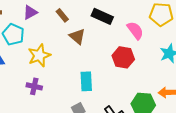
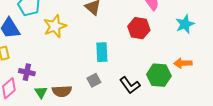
purple cross: (34, 86) -> (27, 72), moved

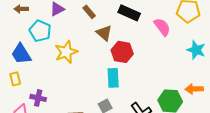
cyan star: (185, 24) -> (196, 50), turned -30
red hexagon: (139, 28) -> (122, 52), moved

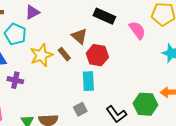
brown rectangle: (89, 12) -> (64, 54), moved
purple cross: (38, 98) -> (15, 80), moved

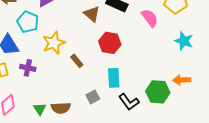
brown triangle: (79, 36) -> (92, 14), moved
brown rectangle: (64, 54) -> (77, 61), moved
cyan rectangle: (88, 81) -> (114, 78), moved

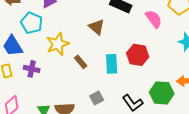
brown triangle: (92, 14) -> (97, 27), moved
red hexagon: (110, 43) -> (138, 55), moved
cyan rectangle: (114, 78) -> (112, 64), moved

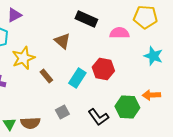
pink semicircle: (154, 19) -> (119, 33), turned -54
cyan rectangle: (112, 64) -> (77, 78), turned 36

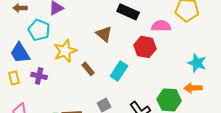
cyan star: (153, 56) -> (197, 63), moved
red hexagon: (103, 69) -> (145, 47), moved

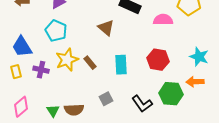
cyan pentagon: (39, 30) -> (56, 31), moved
red hexagon: (145, 47) -> (158, 60), moved
yellow star: (65, 51) -> (67, 60), moved
cyan rectangle: (119, 71) -> (121, 65), turned -36

